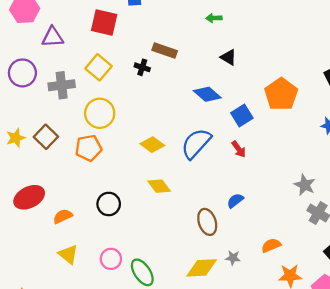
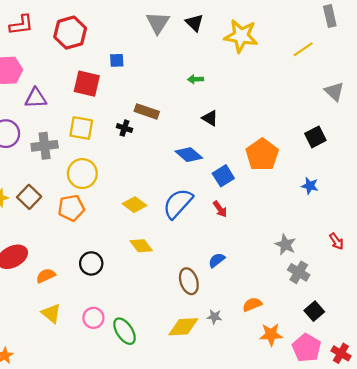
yellow square: (99, 67) -> (81, 128), turned -30

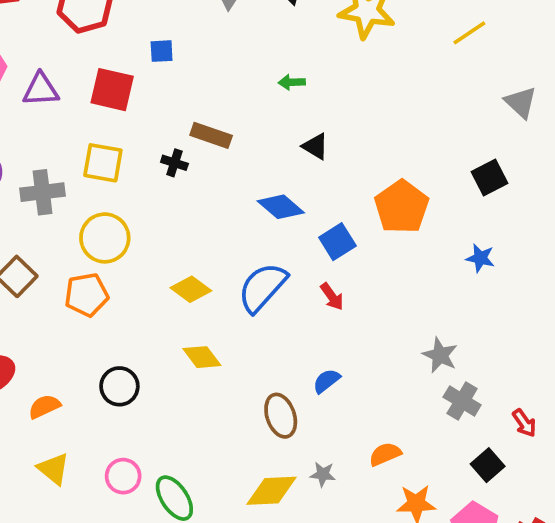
purple triangle: (36, 98) -> (41, 90), moved
red arrow: (336, 241) -> (524, 423), moved

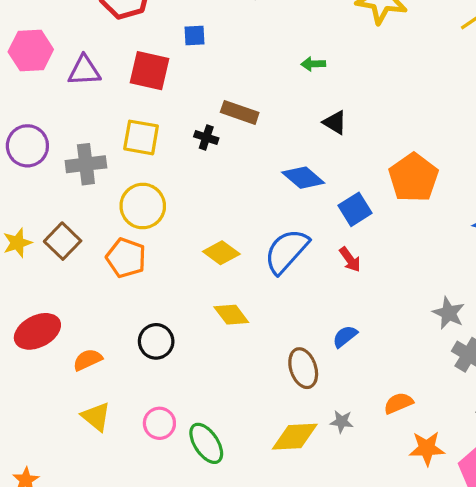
orange pentagon: (86, 295) -> (126, 258), turned 30

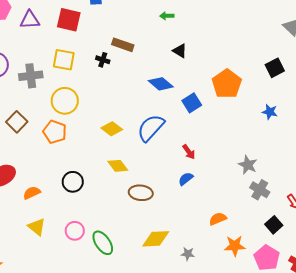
red arrow: (350, 259) -> (189, 152), moved
brown ellipse: (303, 368) -> (141, 193), moved, turned -65
gray star: (342, 422) -> (188, 254), moved

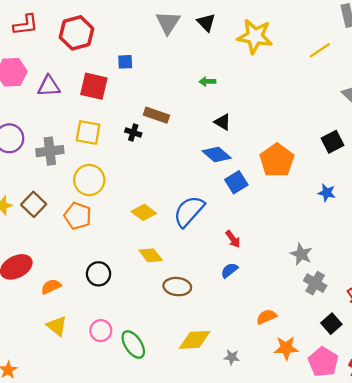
blue diamond: (161, 84) -> (217, 155), moved

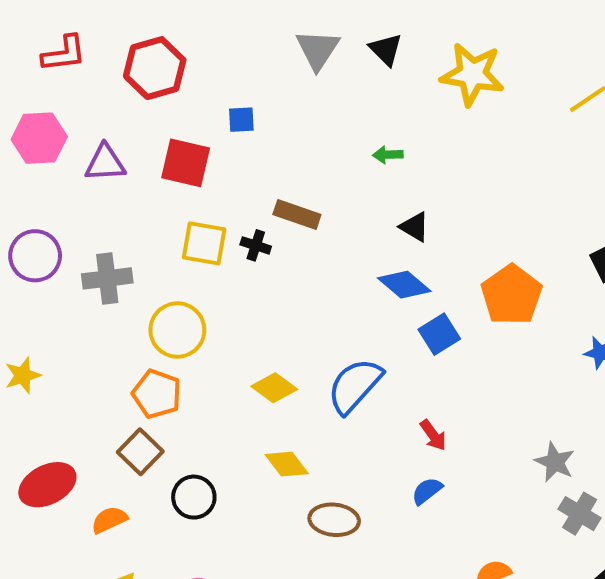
yellow square: (88, 133) -> (204, 243), moved
brown square: (34, 204) -> (140, 452), moved

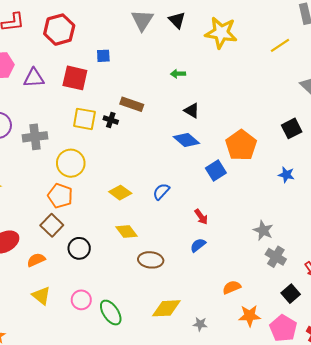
blue square: (439, 334) -> (216, 171), moved
blue semicircle: (355, 386) -> (161, 192), size x0.6

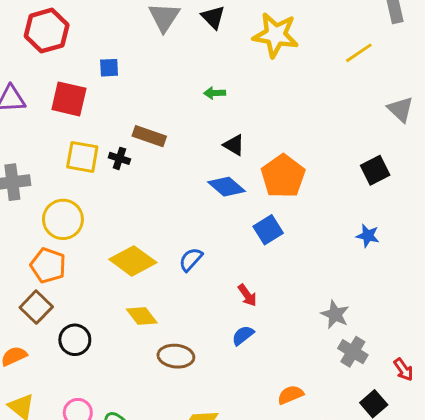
orange pentagon: (241, 145) -> (283, 176), moved
yellow diamond: (120, 193) -> (133, 261), size x1.4

